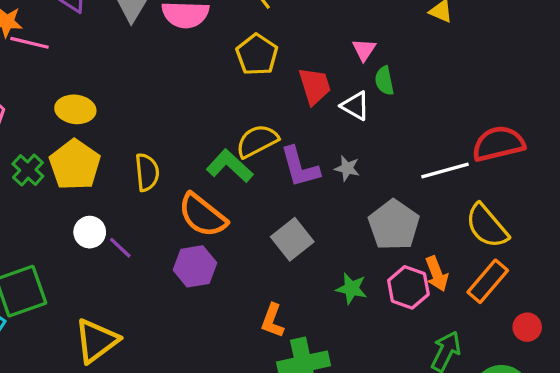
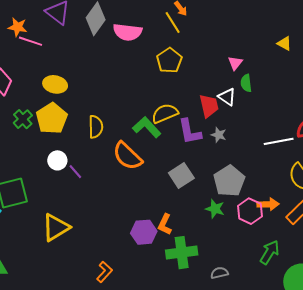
red trapezoid: (315, 86) -> (209, 106), moved
gray pentagon: (394, 225) -> (229, 181), moved
purple hexagon: (195, 266) -> (144, 232), moved
orange arrow: (437, 274) -> (268, 204), turned -75

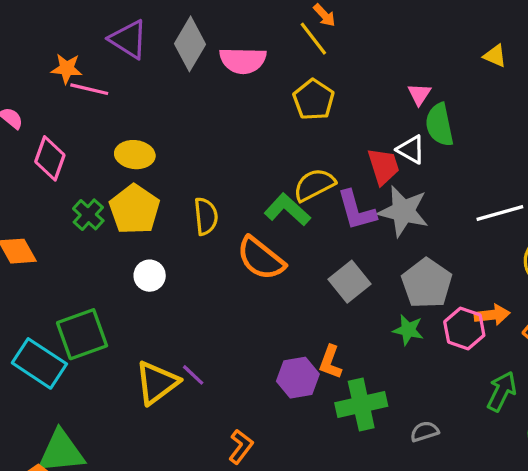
green semicircle: (246, 83) -> (440, 125), size x1.5
gray star: (219, 135) -> (403, 211), size x2.0
purple line: (75, 172) -> (193, 375), moved

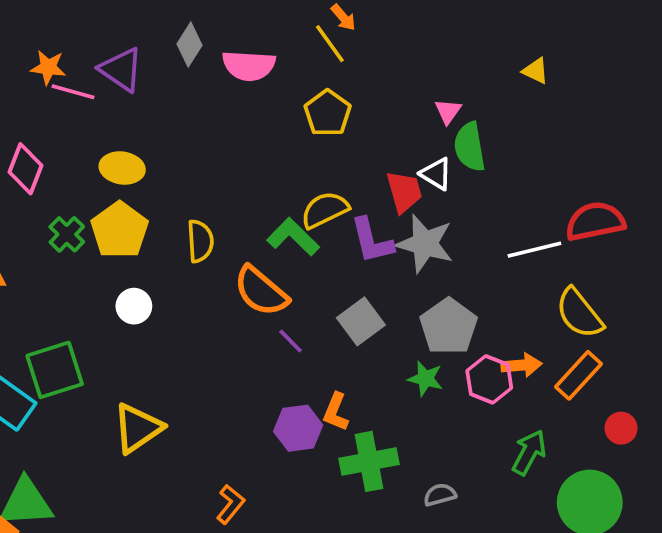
purple triangle: (129, 39) -> (121, 70), moved
gray diamond: (190, 44) -> (190, 45), size x0.7
purple line: (193, 375) -> (291, 341), moved

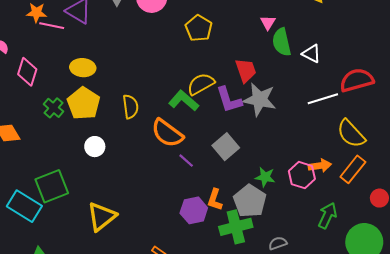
white triangle: (436, 174) -> (311, 54), moved
gray pentagon: (449, 326) -> (250, 201), moved

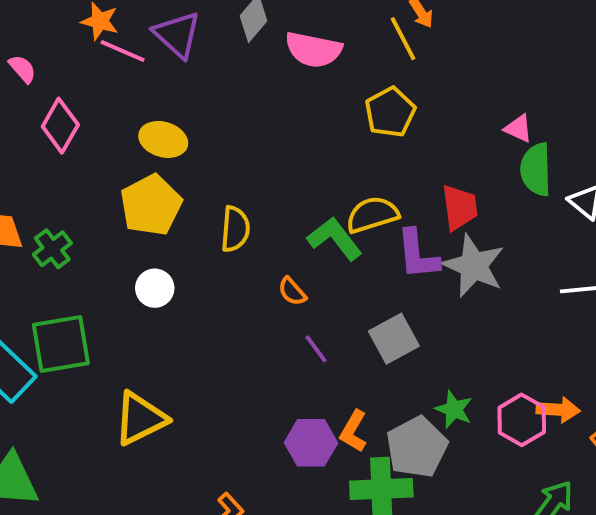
pink triangle: (268, 23) -> (518, 128), turned -49
green cross: (53, 108) -> (52, 249), moved
orange semicircle: (167, 133) -> (292, 292), size x0.5

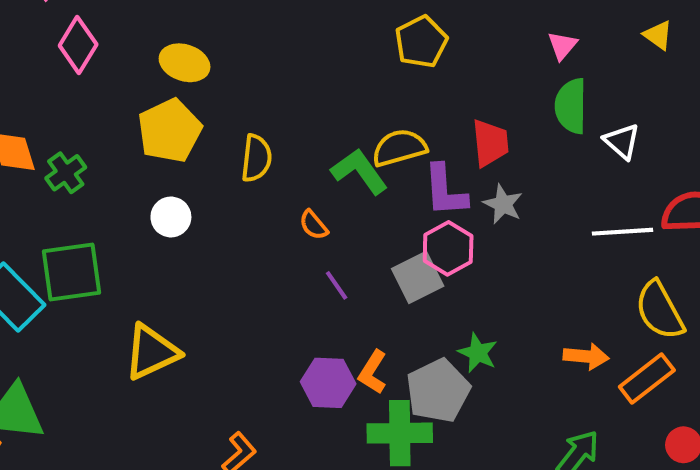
pink triangle: (518, 128) -> (562, 45), moved, turned 44
gray star: (474, 266) -> (503, 204), size x0.6
pink hexagon: (522, 420) -> (448, 248), moved

